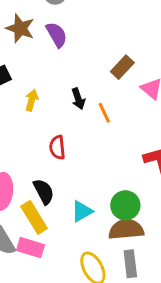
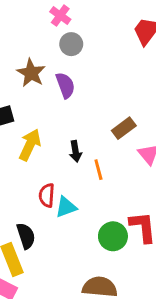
yellow arrow: (32, 100) -> (30, 145), size x1.5
green circle: (125, 205) -> (113, 236), moved
cyan triangle: (82, 211) -> (66, 207), moved

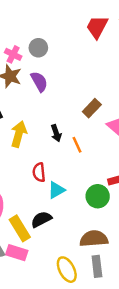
pink cross: (60, 16) -> (13, 54), moved
cyan triangle: (66, 207) -> (56, 190), moved
black semicircle: (26, 236) -> (41, 219), moved, turned -90

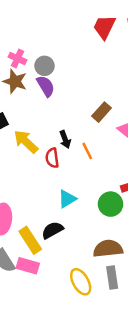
gray circle: (38, 48) -> (44, 66), moved
yellow arrow: (19, 134) -> (26, 142), turned -60
red semicircle: (39, 172) -> (52, 158), moved

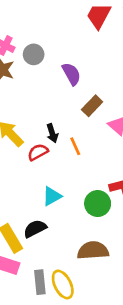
purple semicircle: (46, 86) -> (71, 74), moved
red semicircle: (52, 158) -> (38, 152), turned 66
gray rectangle: (112, 277) -> (40, 282), moved

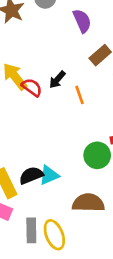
black arrow: (52, 133) -> (57, 80), turned 54
red semicircle: (38, 152) -> (32, 87), moved, turned 60
cyan triangle: (52, 196) -> (49, 175), moved

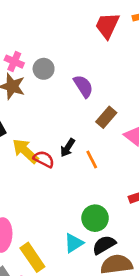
green circle: (97, 155) -> (95, 218), moved
black semicircle: (31, 175) -> (104, 245), moved

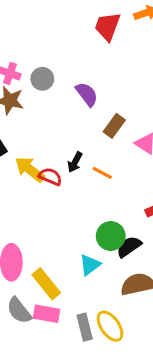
orange line: (92, 160) -> (102, 173), turned -30
black semicircle: (104, 245) -> (129, 247), moved

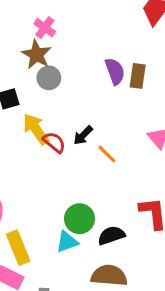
gray circle: (42, 79) -> (49, 78), moved
brown rectangle: (114, 126) -> (138, 76), moved, turned -45
green circle: (111, 236) -> (79, 219), moved

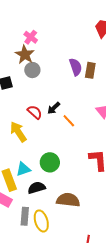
yellow arrow: (36, 129) -> (18, 132), moved
black semicircle: (111, 235) -> (37, 188), moved
cyan triangle: (67, 242) -> (23, 169), moved

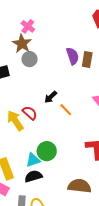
red semicircle: (35, 112) -> (30, 113), moved
cyan triangle: (23, 169) -> (33, 160), moved
brown semicircle: (68, 200) -> (79, 186), moved

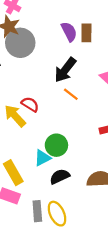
gray circle: (30, 59) -> (20, 43), size x1.6
black arrow: (51, 97) -> (65, 70), moved, size x1.6
black semicircle: (33, 176) -> (60, 177), moved

